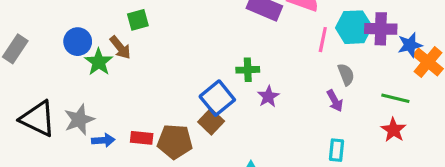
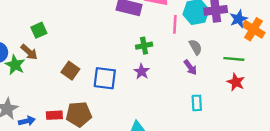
green cross: (248, 70) -> (144, 46), moved
blue square: (217, 98) -> (105, 78), turned -35
brown square: (211, 122) -> (70, 71), moved

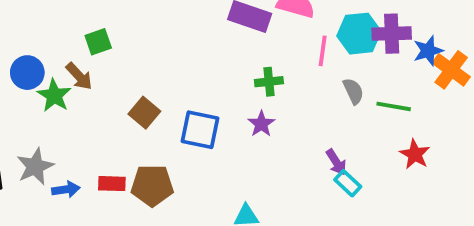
green line: (234, 59) -> (394, 106), moved
purple arrow: (190, 67) -> (336, 162), moved
cyan rectangle: (197, 103) -> (348, 183), turned -49

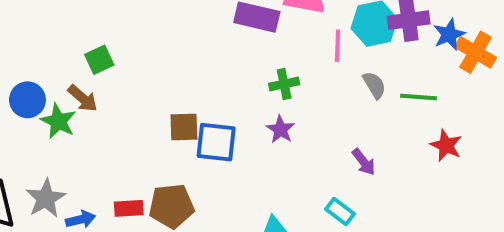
brown square: (144, 113) -> (184, 127), moved, turned -36
cyan rectangle: (348, 183) -> (340, 212), moved

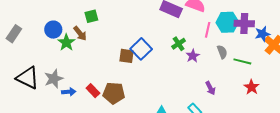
green cross: (284, 84) -> (179, 44), turned -32
purple star: (280, 129) -> (193, 56), moved
blue square: (216, 142) -> (141, 49), moved, turned 30
red rectangle: (129, 208) -> (93, 91), turned 40

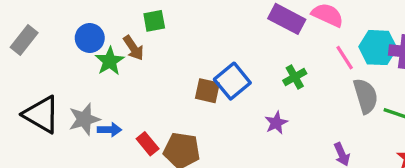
pink line: (208, 30) -> (345, 58), turned -49
gray semicircle: (222, 52) -> (366, 96), size x1.5
purple star: (193, 56) -> (276, 123), moved
blue arrow: (69, 92) -> (110, 130), moved

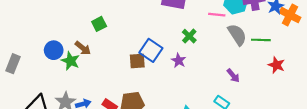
green square: (154, 21) -> (99, 24), moved
pink line: (345, 58) -> (217, 15), turned -35
purple star: (276, 123) -> (179, 61), moved

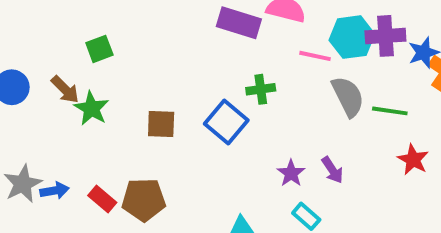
green cross: (189, 36) -> (261, 89), turned 32
blue square: (151, 50) -> (226, 122), moved
green star: (70, 61) -> (91, 108), moved
purple star: (179, 61) -> (291, 173), moved

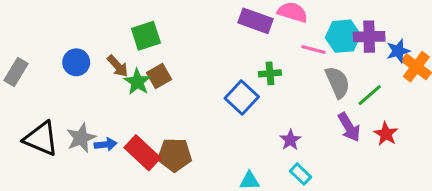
green square: (99, 49) -> (146, 36), size x1.4
green line: (390, 111) -> (370, 95), turned -52
brown square: (161, 124) -> (159, 76), moved, turned -35
purple arrow: (332, 170) -> (349, 127), moved, size x1.4
red rectangle: (102, 199) -> (142, 153), size x1.6

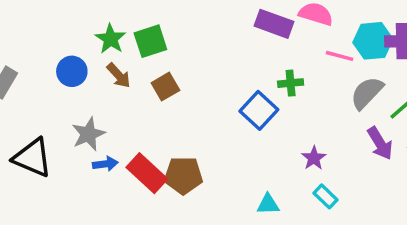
green star: (137, 82) -> (111, 39), moved
gray semicircle: (338, 82) -> (367, 93), turned -112
gray star: (81, 138) -> (88, 134), moved

